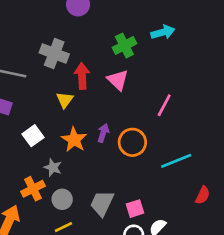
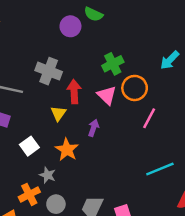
cyan arrow: (163, 32) -> (170, 60), moved, turned 150
purple arrow: (103, 133) -> (93, 128), moved
orange circle: (132, 142) -> (135, 88), moved

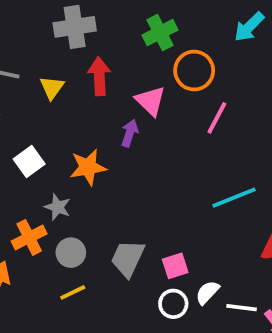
gray cross: (49, 71) -> (75, 27), moved, turned -30
pink triangle: (107, 95) -> (151, 101), moved
yellow triangle: (58, 113) -> (52, 88), moved
orange star: (67, 150) -> (88, 167), turned 30

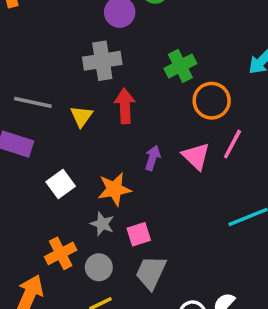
pink triangle: (151, 101) -> (196, 156), moved
gray star: (58, 207) -> (102, 224), moved
pink square: (175, 266) -> (139, 234), moved

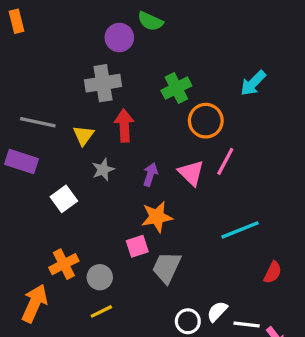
orange star: (114, 189) -> (157, 217), moved
gray star: (102, 224) -> (103, 170), moved, turned 30
gray trapezoid: (151, 272) -> (167, 267), moved

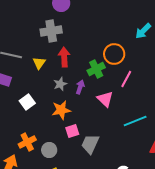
green cross: (176, 88) -> (96, 69), moved
gray star: (103, 170) -> (60, 84), moved
pink triangle: (191, 173) -> (105, 99), moved
orange star: (157, 217) -> (61, 110), moved

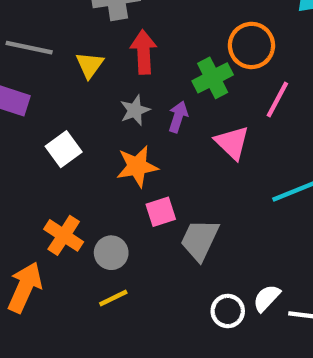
orange cross: (27, 142) -> (64, 235), turned -30

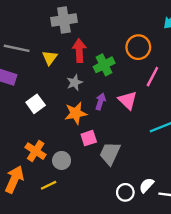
green cross: (213, 78) -> (104, 65), moved
purple arrow: (178, 117) -> (101, 101), moved
yellow line: (113, 298) -> (49, 185), moved

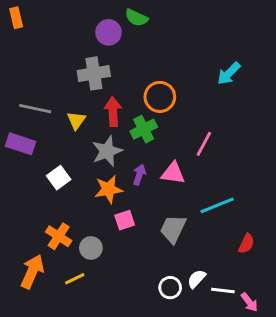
orange circle: (138, 47) -> (160, 97), moved
gray star: (75, 83) -> (107, 151), size x1.5
pink triangle: (128, 100) -> (173, 173), turned -36
gray trapezoid: (110, 153) -> (173, 229), moved

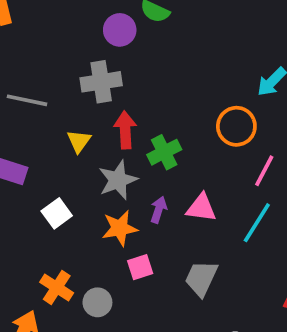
orange circle: (160, 97) -> (236, 126), moved
gray line: (35, 109) -> (27, 100), moved
pink line: (204, 144) -> (264, 171), moved
cyan line: (217, 205) -> (257, 223), moved, turned -36

